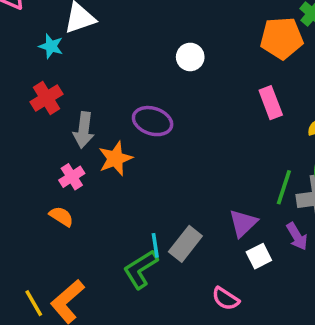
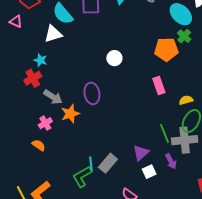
cyan star: (51, 46) -> (40, 60), moved
purple ellipse: (153, 121) -> (92, 93), turned 60
gray arrow: (84, 130) -> (53, 97), turned -66
green line: (284, 187) -> (165, 133), turned -42

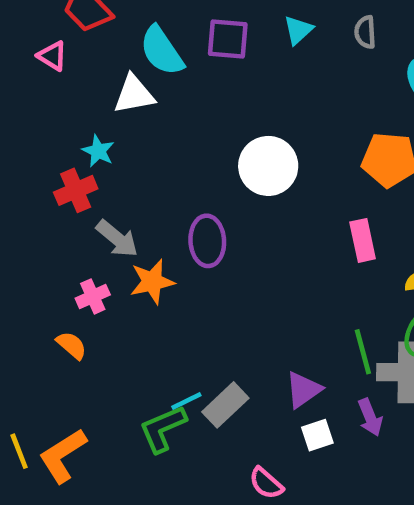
white circle: (114, 58) -> (268, 166), size x1.6
cyan line: (91, 163) -> (186, 401), turned 64

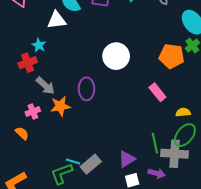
pink rectangle: (363, 240) -> (157, 92), turned -30
cyan line: (186, 401) -> (73, 161), turned 40
purple arrow: (370, 417) -> (157, 173), turned -56

